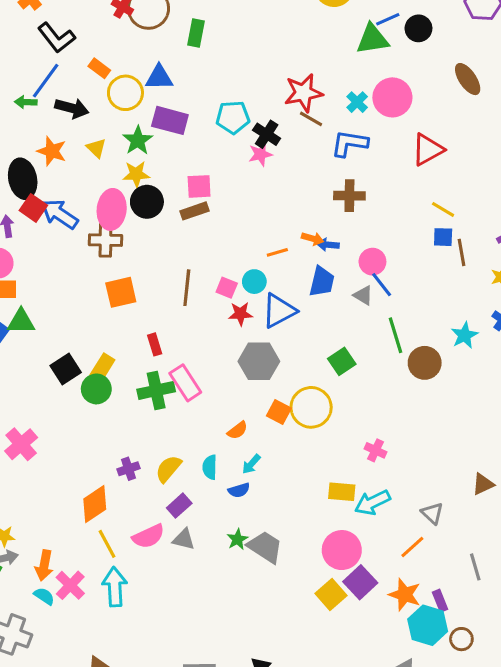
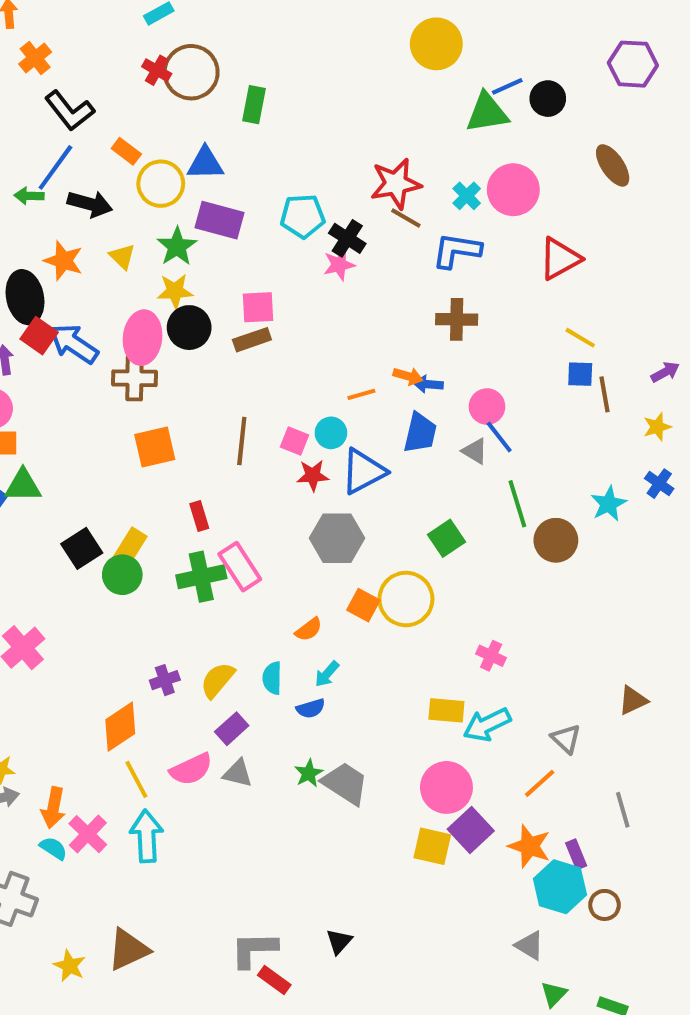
yellow square: (331, 595) -> (432, 846), turned -36

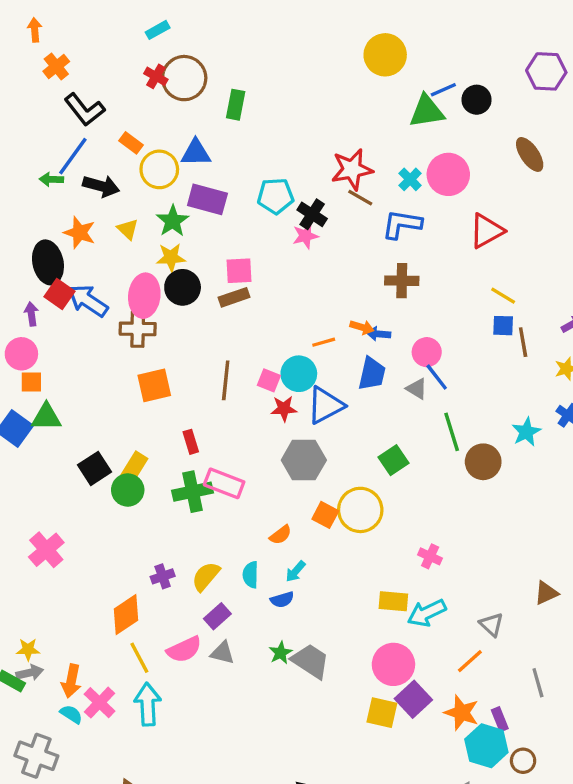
cyan circle: (331, 433) -> (299, 374), size x1.4
pink rectangle: (240, 567) -> (224, 483), turned -36

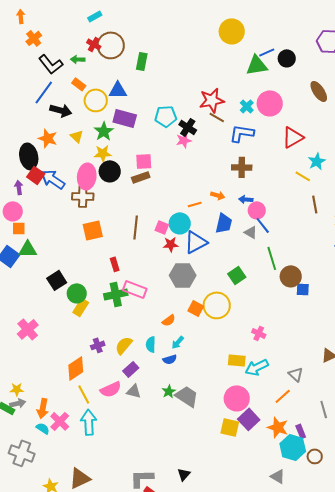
green arrow: (51, 179) -> (78, 59), moved
blue square: (503, 326) -> (303, 289), moved
blue arrow: (379, 334) -> (246, 199), moved
cyan star: (526, 432) -> (317, 161), moved
yellow rectangle: (134, 467) -> (81, 307), moved

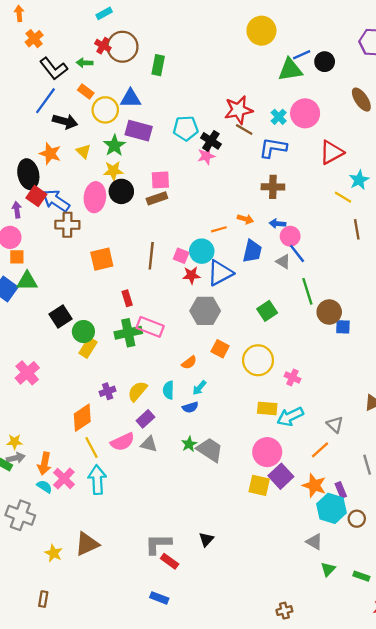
brown cross: (83, 196) -> (67, 225), moved
yellow circle: (217, 305) -> (258, 360), moved

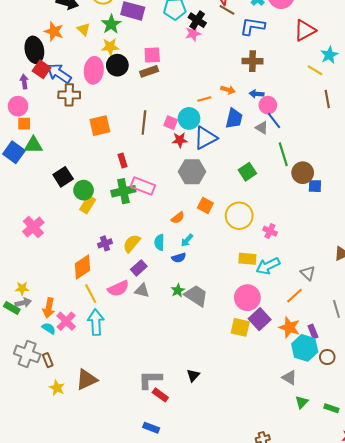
brown rectangle: (43, 599) -> (48, 360), moved, turned -32

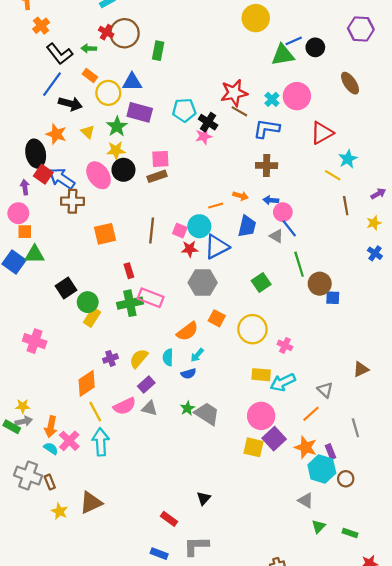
pink ellipse: (94, 70) -> (99, 175), turned -40
orange semicircle: (178, 218) -> (187, 331), size x1.5
pink cross: (33, 227) -> (35, 341), turned -30
gray L-shape: (150, 380) -> (196, 546), moved

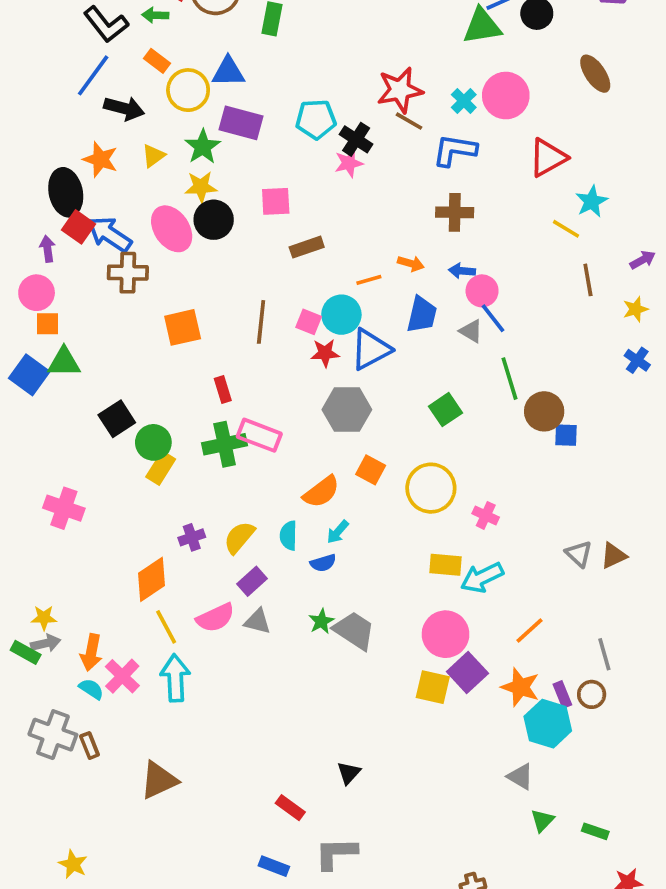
yellow triangle: (88, 132) -> (153, 156), turned 40
brown rectangle: (157, 176) -> (307, 247), moved
gray triangle: (325, 390) -> (579, 554), moved
brown circle: (346, 479) -> (592, 694), moved
yellow star: (60, 511) -> (73, 864), moved

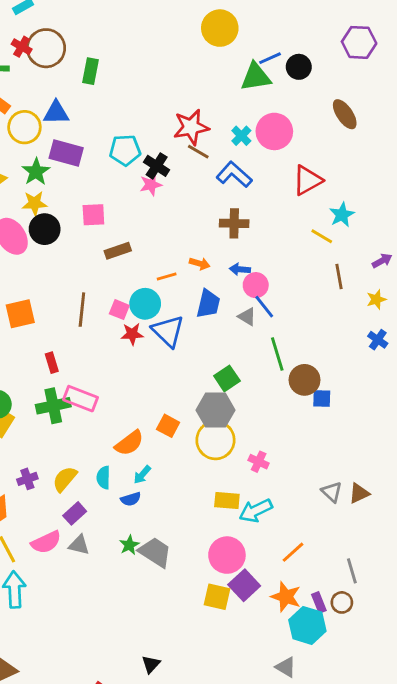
blue L-shape: (455, 150) -> (234, 175), turned 33
blue triangle: (371, 349) -> (168, 331), turned -48
gray hexagon: (347, 410) -> (215, 410), moved

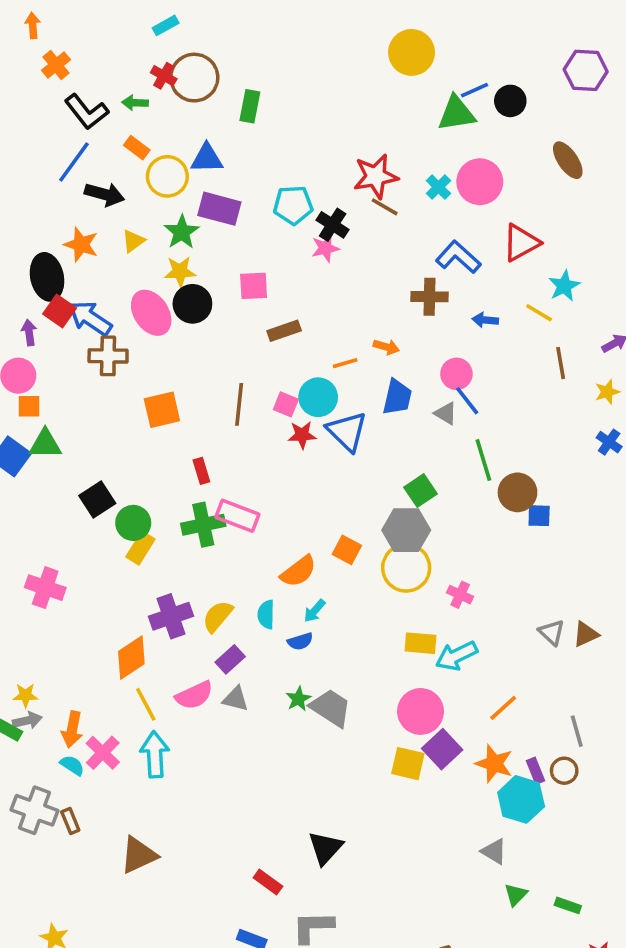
blue L-shape: (234, 175) -> (458, 257), moved
blue arrow: (240, 269) -> (485, 320), moved
purple cross: (27, 479) -> (171, 616), size x1.6
black triangle: (151, 664) -> (325, 848), size x1.5

